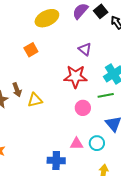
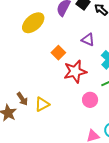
purple triangle: (85, 49) -> (88, 40), moved
orange square: (31, 50) -> (58, 53), moved

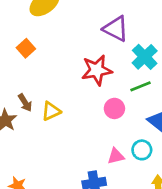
purple triangle: (88, 40) -> (116, 29), size x1.5
orange square: (58, 53) -> (26, 48), moved

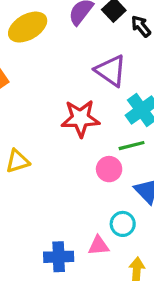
pink circle: (114, 108) -> (109, 169), moved
pink triangle: (116, 156) -> (99, 246), moved

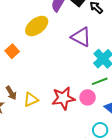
yellow ellipse: (28, 27) -> (37, 26), moved
red star: (80, 118) -> (63, 98), moved

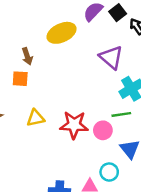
orange square: (12, 51) -> (20, 79), moved, turned 32
brown arrow: (11, 93) -> (27, 56), moved

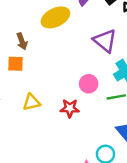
red star: (74, 125) -> (70, 108), size x0.7
pink circle: (103, 130) -> (89, 84), moved

